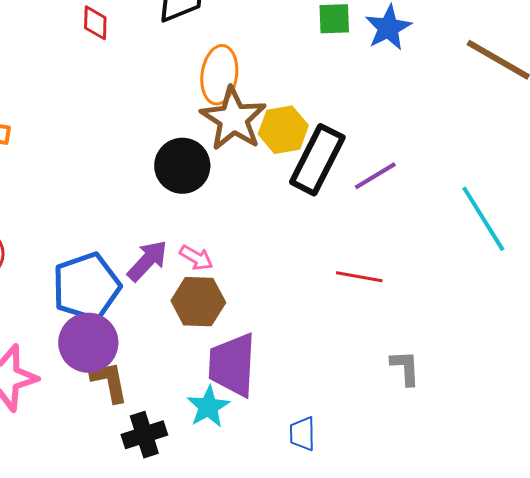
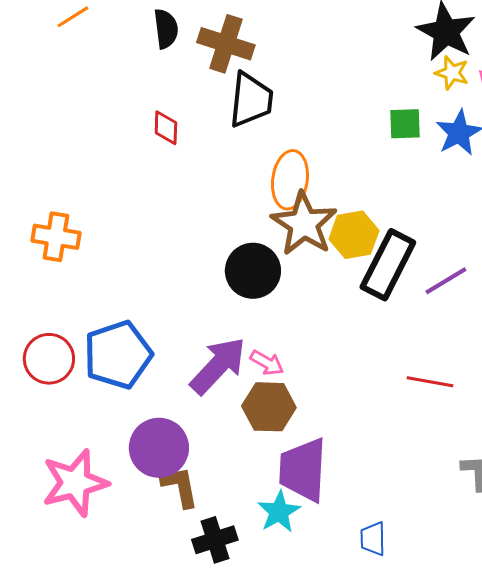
purple arrow: (147, 261) -> (218, 366), size x1.4
blue pentagon: (86, 287) -> (118, 355), moved

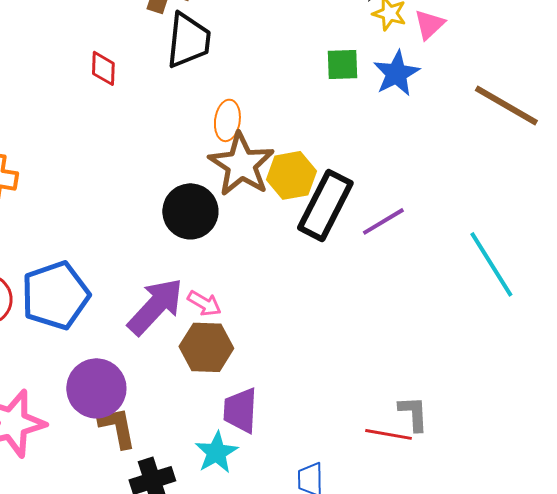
orange ellipse: (290, 180) -> (227, 120), size x0.7
red line: (430, 382) -> (388, 434), moved
purple trapezoid: (303, 470) -> (240, 410), size x0.7

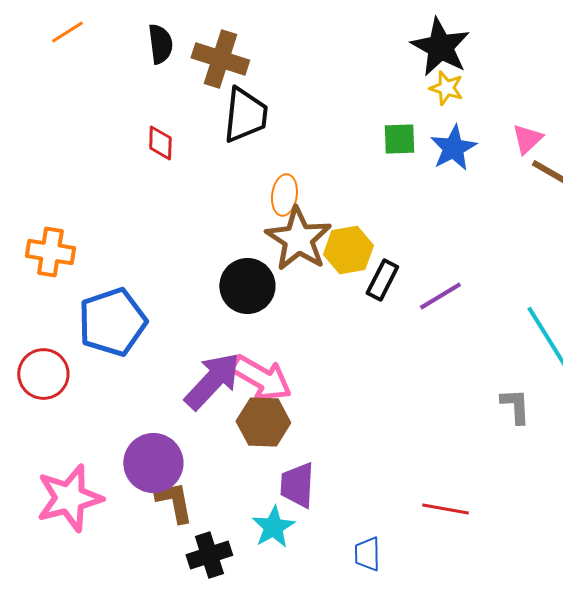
pink triangle: (429, 24) -> (527, 139), moved
black rectangle: (325, 205) -> (382, 280), size x0.6
blue pentagon: (55, 295) -> (112, 322), moved
pink arrow: (204, 303) -> (261, 378), size x1.8
gray L-shape: (413, 413) -> (515, 406), moved

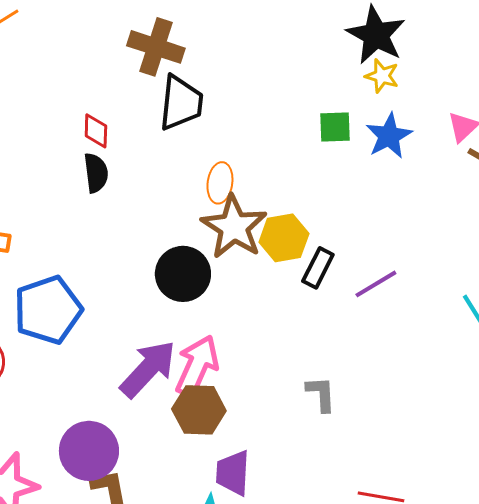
black semicircle: (160, 44) -> (96, 173), moved
pink arrow: (261, 378) -> (197, 366), turned -96
gray L-shape: (515, 406) -> (321, 394), moved

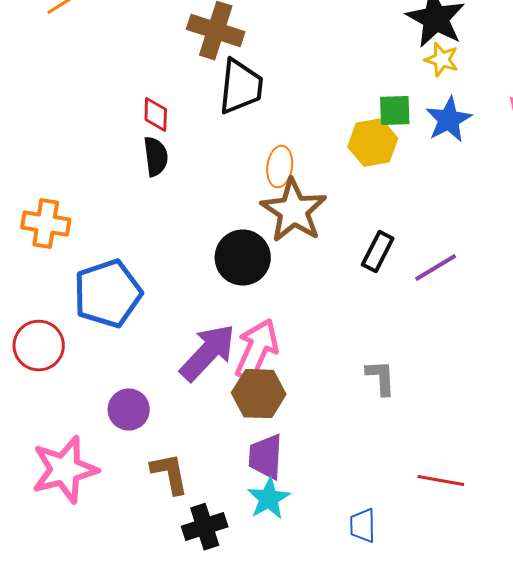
yellow hexagon: (284, 238) -> (373, 143), moved
purple circle: (89, 451) -> (129, 410), moved, size x0.7
purple trapezoid: (233, 473) -> (266, 457), moved

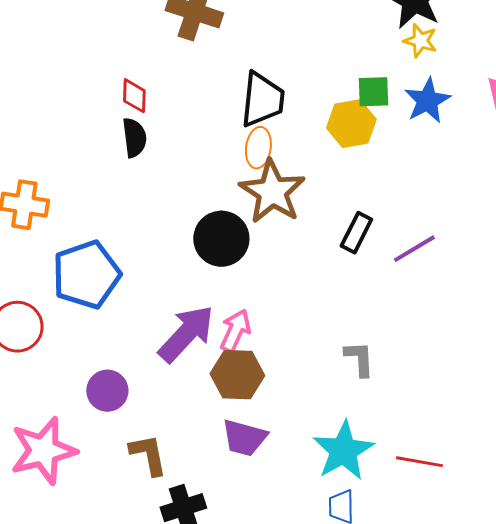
black trapezoid: (241, 87) -> (262, 100), moved
pink arrow: (257, 350) -> (235, 331), size x0.7
purple trapezoid: (266, 457) -> (244, 438), turned -78
cyan star: (269, 499) -> (343, 451), moved, size x1.4

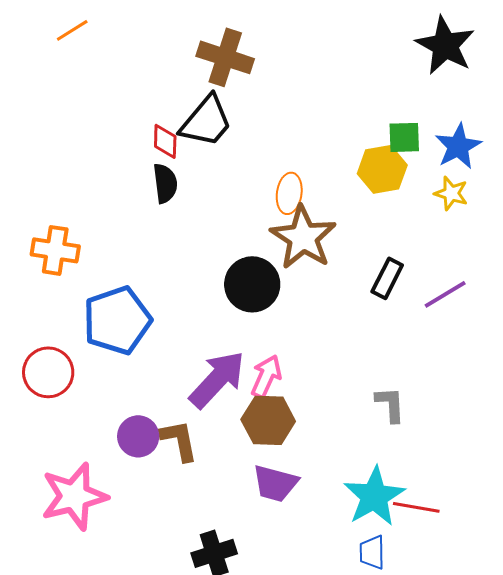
yellow star: (420, 41) -> (451, 193), moved
black trapezoid: (262, 100) -> (206, 121), moved, turned 34
brown L-shape: (148, 455) -> (179, 440), moved
red line: (419, 462) -> (416, 507), moved

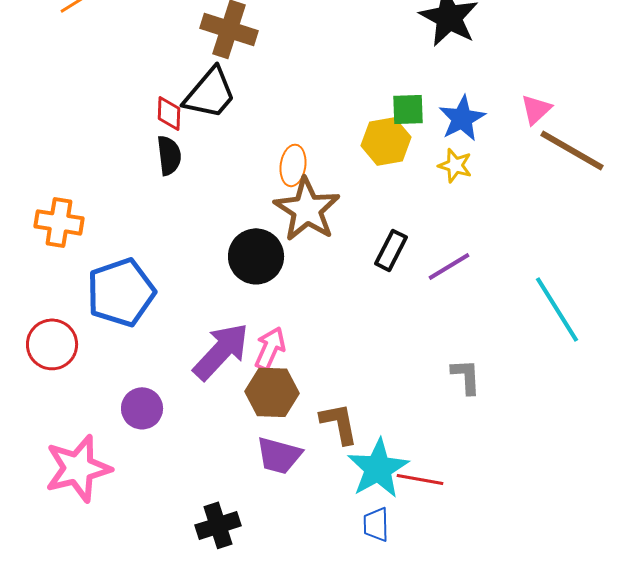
gray L-shape: (390, 404) -> (466, 376), moved
brown L-shape: (179, 440) -> (339, 423), moved

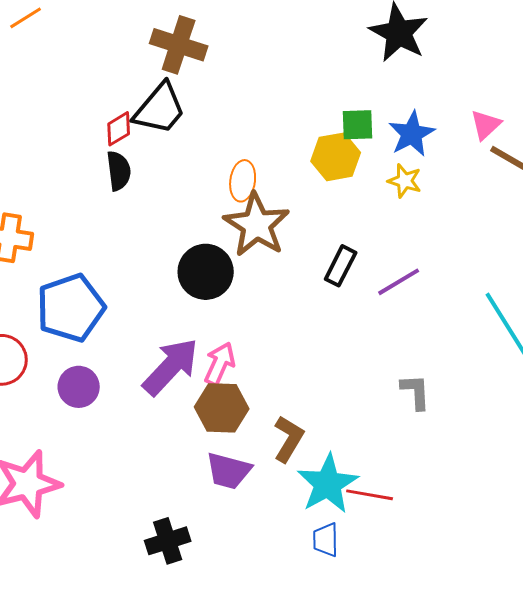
red diamond: (169, 113) -> (119, 129), turned 57
purple circle: (142, 408) -> (79, 387), moved
brown L-shape: (339, 423) -> (289, 439), turned 42

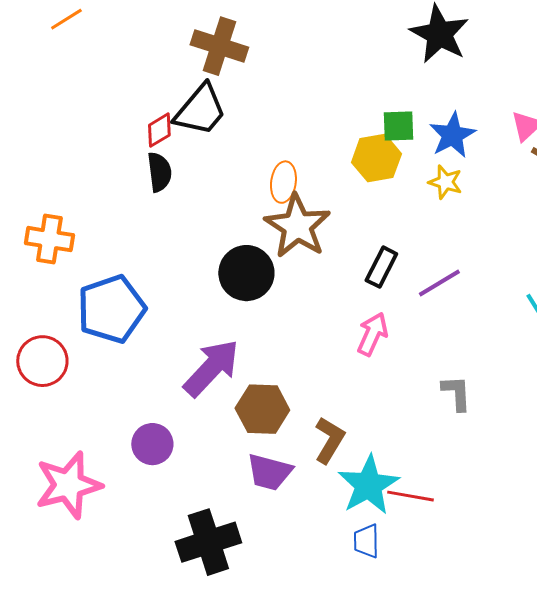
pink arrow: (220, 364) -> (372, 334), moved
purple circle: (79, 387) -> (152, 444), moved
black cross: (168, 541) -> (208, 542), size x1.4

